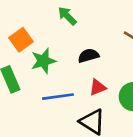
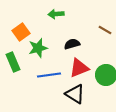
green arrow: (67, 16) -> (56, 14), turned -49
red triangle: (98, 87) -> (79, 68), size x1.5

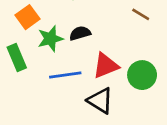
black semicircle: (72, 44) -> (80, 33), moved

